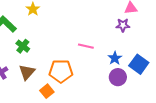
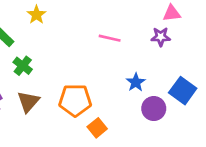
pink line: (86, 46) -> (110, 38), moved
blue star: (115, 58) -> (136, 82), moved
orange square: (47, 91) -> (97, 128), moved

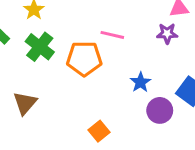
green cross: (23, 66) -> (40, 47), moved, size x1.4
orange pentagon: (75, 100) -> (84, 59), moved

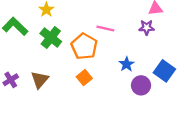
orange pentagon: (84, 59) -> (84, 46), turned 30
orange square: (99, 131) -> (84, 78), moved

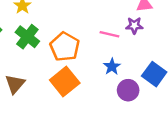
pink line: (105, 29) -> (109, 34), moved
orange square: (84, 78) -> (65, 81), size x1.6

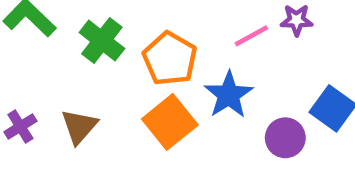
pink line: (109, 34) -> (251, 36), turned -42
blue star: (112, 67) -> (229, 95), moved, size x1.5

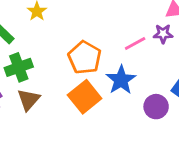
green cross: (102, 40) -> (19, 67), moved, turned 32

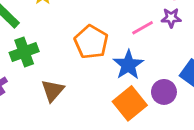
orange square: (85, 97) -> (130, 103), moved
brown triangle: (29, 100) -> (53, 91), moved

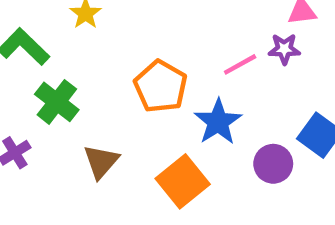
green cross: (24, 52) -> (57, 102), turned -32
orange square: (130, 103) -> (183, 181), moved

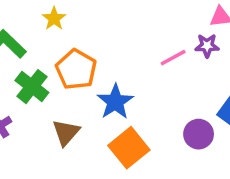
orange pentagon: (161, 86) -> (76, 70), moved
blue star: (218, 122) -> (115, 102), moved

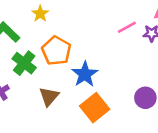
pink line: (173, 58) -> (127, 27), moved

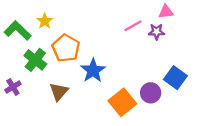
yellow star: (40, 14) -> (45, 21), moved
orange square: (95, 108) -> (122, 102), moved

